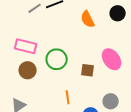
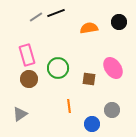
orange semicircle: (88, 19) -> (89, 28), turned 108
pink rectangle: (26, 46) -> (27, 55), turned 60

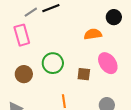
orange semicircle: (89, 28) -> (93, 34), moved
pink rectangle: (27, 55) -> (22, 35), moved

